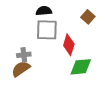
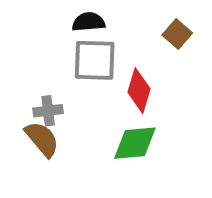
green diamond: (81, 67) -> (135, 143), moved
brown semicircle: (21, 69) -> (42, 139), turned 84

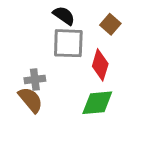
black semicircle: (88, 22) -> (64, 16), turned 40
brown square: (177, 34) -> (110, 24), moved

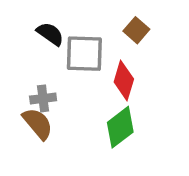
black semicircle: (64, 16) -> (50, 34), moved
green diamond: (97, 103) -> (120, 127), turned -32

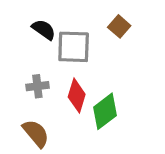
red diamond: (124, 81) -> (77, 96), moved
brown semicircle: (38, 124) -> (36, 133), moved

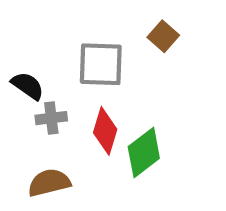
black semicircle: (44, 30) -> (28, 86), moved
brown semicircle: (36, 133) -> (49, 183), turned -64

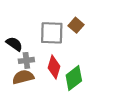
brown square: (163, 36) -> (76, 25), moved
brown semicircle: (49, 183) -> (23, 77), moved

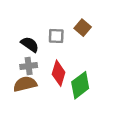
gray square: (52, 33) -> (56, 36), size x0.6
black semicircle: (14, 44) -> (30, 44), moved

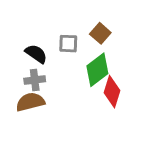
red diamond: (59, 73) -> (112, 92), moved
green diamond: (80, 85) -> (97, 70), moved

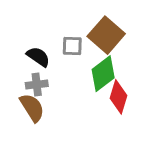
brown square: (100, 33) -> (106, 35), size x1.6
brown semicircle: (30, 102) -> (32, 108), turned 72

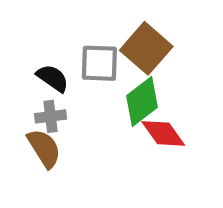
gray square: (72, 46) -> (99, 63), size x1.4
red diamond: (119, 97) -> (163, 133), turned -52

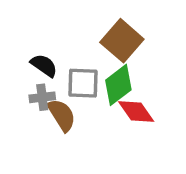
gray square: (99, 63) -> (83, 83), moved
brown semicircle: (44, 148) -> (62, 115), moved

